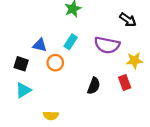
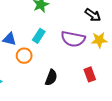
yellow star: (134, 60) -> (99, 40), moved
black semicircle: (94, 86) -> (51, 78), moved

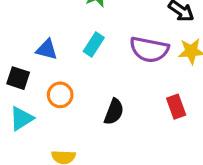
orange circle: (24, 56) -> (60, 95), moved

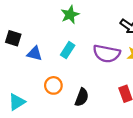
black square: (18, 78) -> (13, 38), moved
orange circle: (60, 95) -> (53, 85), moved

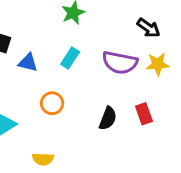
black semicircle: (82, 97) -> (108, 118), moved

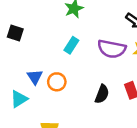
blue triangle: (28, 63) -> (35, 77), moved, turned 42

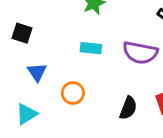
cyan rectangle: (71, 45) -> (91, 48), turned 63
blue triangle: (35, 77) -> (37, 72), moved

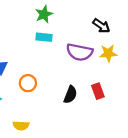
cyan rectangle: (91, 48) -> (44, 37), moved

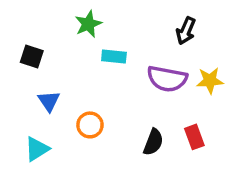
green star: (44, 14) -> (88, 24), moved
black arrow: (101, 26) -> (186, 31), moved, turned 78

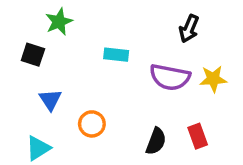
green star: (88, 24) -> (59, 22), moved

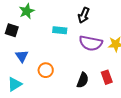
black arrow: (189, 29) -> (84, 15), moved

